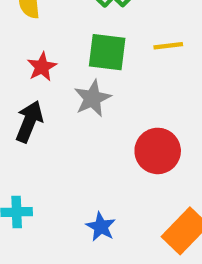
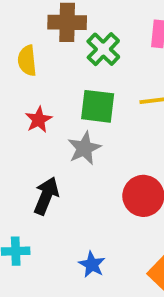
black arrow: (29, 121) -> (46, 196), moved

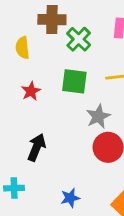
gray star: (84, 148) -> (98, 116), moved
blue star: (92, 264) -> (70, 198), turned 30

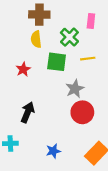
green cross: (79, 39) -> (69, 37), moved
yellow semicircle: (22, 48) -> (36, 39), moved

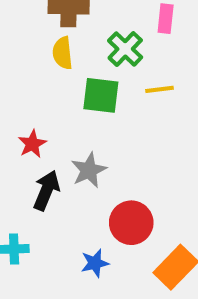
red star: (23, 69) -> (32, 144), moved
gray star: (75, 89) -> (89, 170), moved
red circle: (82, 112) -> (131, 223), moved

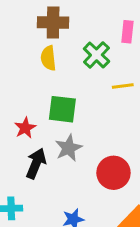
green square: (101, 95) -> (62, 109), moved
red circle: (131, 223) -> (113, 173), moved

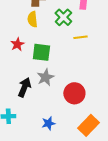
red star: (25, 128) -> (17, 44), moved

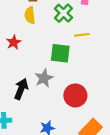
green square: (41, 52) -> (60, 53), moved

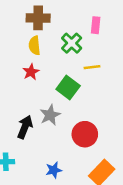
red star: (14, 42) -> (31, 72), moved
green square: (60, 53) -> (68, 87), turned 30

